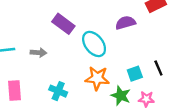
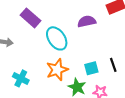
orange star: (97, 78) -> (57, 70), turned -30

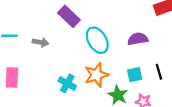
purple semicircle: (87, 21) -> (138, 39), moved
cyan cross: (21, 78) -> (67, 83), moved

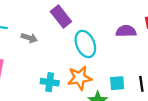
purple semicircle: (138, 39) -> (126, 31), moved
cyan cross: (67, 83) -> (50, 82), turned -30

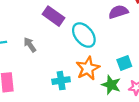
gray arrow: (29, 38) -> (30, 45), turned -128

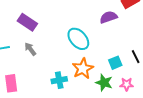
purple rectangle: (53, 16) -> (27, 22), moved

